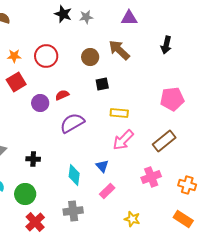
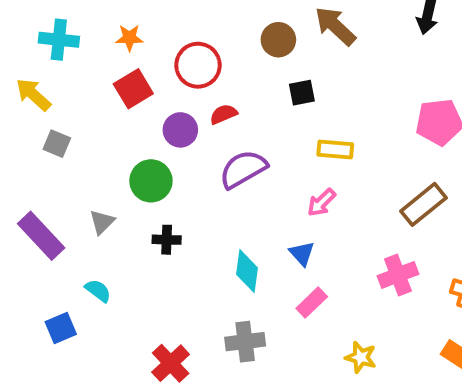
red circle: (46, 56) -> (198, 65), moved
pink arrow: (123, 140) -> (322, 202), moved, size x0.7
green circle: (25, 194) -> (151, 181), moved

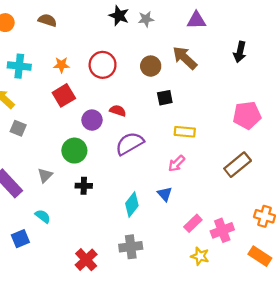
red circle: (198, 65) -> (103, 65), moved
red semicircle: (223, 114) -> (118, 111), turned 42
cyan diamond: (247, 271) -> (132, 205), turned 30
pink cross: (398, 275) -> (222, 230), moved
pink rectangle: (312, 302) -> (193, 223), moved

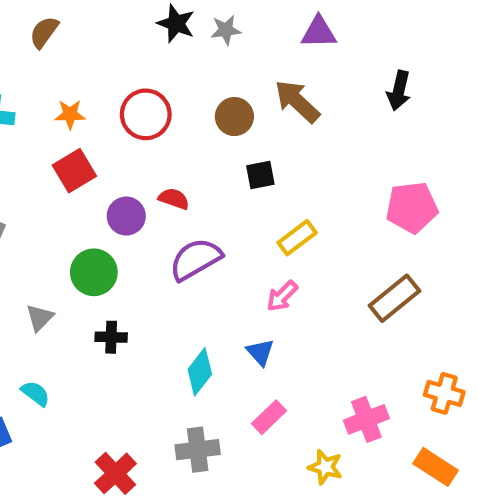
brown semicircle: (47, 20) -> (44, 32), turned -72
yellow rectangle: (185, 132) -> (297, 238), turned -42
pink rectangle: (193, 223) -> (269, 417), moved

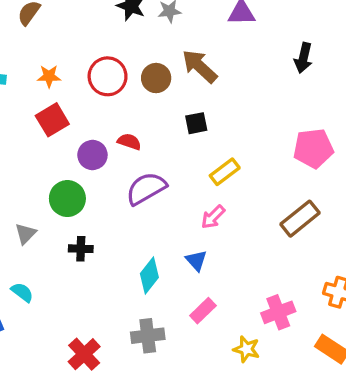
brown arrow: (297, 101) -> (200, 66), moved
brown circle: (234, 117) -> (156, 78), moved

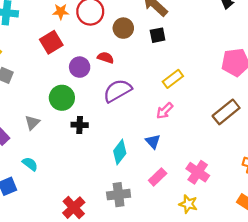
orange star: (49, 76) -> (61, 12), moved
brown circle: (156, 78) -> (123, 28), moved
black square: (196, 123) -> (158, 35), moved
black cross: (81, 249) -> (80, 125), moved
pink cross: (278, 312) -> (198, 172), moved, turned -35

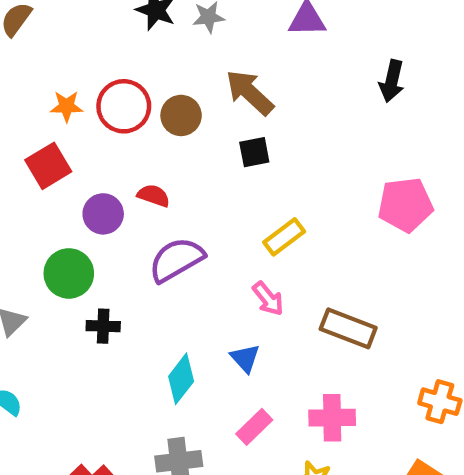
brown circle: (123, 28) -> (181, 115), moved
pink arrow: (165, 111) -> (268, 299), turned -84
brown rectangle: (226, 112) -> (348, 328), moved, turned 60
pink cross: (198, 172) -> (332, 418), turned -35

